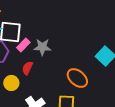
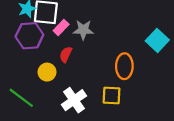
orange ellipse: (77, 78) -> (124, 66), turned 50

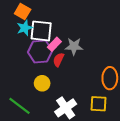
purple hexagon: (29, 36) -> (40, 51), moved
red semicircle: (66, 54) -> (59, 60), moved

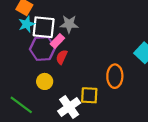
gray star: (74, 46) -> (69, 24), moved
yellow square: (99, 104) -> (89, 95), moved

